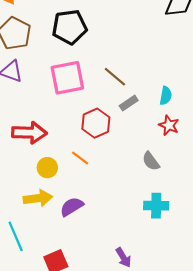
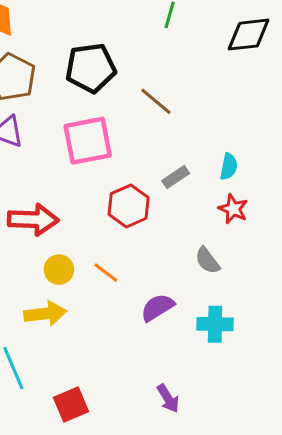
brown line: (115, 77) -> (156, 101), moved
orange line: (80, 158) -> (106, 273), moved
purple semicircle: (72, 207) -> (157, 307), moved

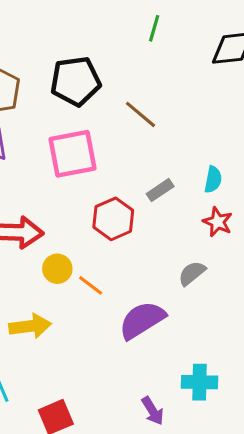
gray semicircle: (207, 260) -> (192, 273), turned 88
yellow circle: (59, 270) -> (57, 269), moved
purple semicircle: (157, 307) -> (142, 320), size x1.4
cyan cross: (215, 324) -> (200, 382), moved

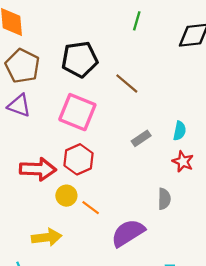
pink square: (72, 154) -> (77, 112), turned 33
red hexagon: (113, 219) -> (78, 159), moved
gray semicircle: (192, 273) -> (164, 199), turned 130

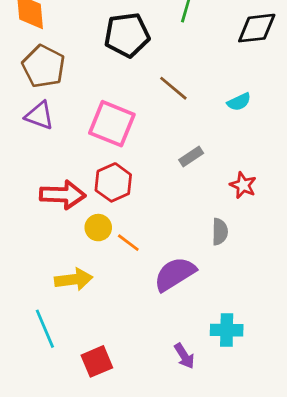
black pentagon: (80, 59) -> (127, 35), moved
cyan semicircle: (180, 131) -> (239, 102), moved, turned 54

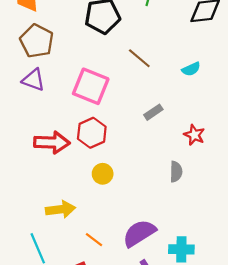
yellow circle: (98, 228) -> (103, 174), moved
orange line: (128, 243) -> (94, 240), moved
purple semicircle: (175, 274) -> (139, 233), moved

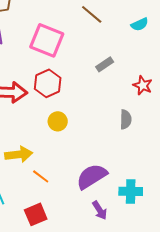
orange line: (94, 240) -> (41, 176), moved

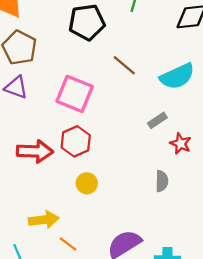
cyan semicircle: (140, 24) -> (177, 76), size x1.8
gray rectangle: (105, 64) -> (157, 120), moved

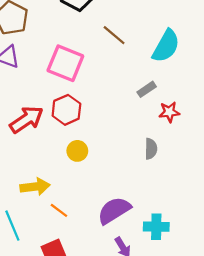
cyan semicircle: (177, 76) -> (166, 46), turned -36
red star: (181, 144) -> (169, 112), turned -30
red arrow: (35, 151) -> (26, 120), turned -36

